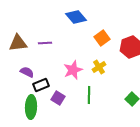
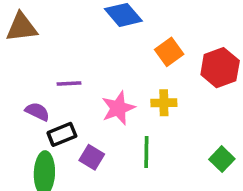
brown triangle: (18, 43) -> (22, 27), moved
purple line: (45, 43) -> (69, 83), moved
yellow cross: (99, 67) -> (164, 103), turned 32

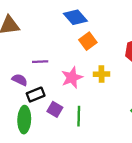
orange square: (169, 52) -> (88, 41), moved
green line: (146, 152) -> (79, 116), moved

